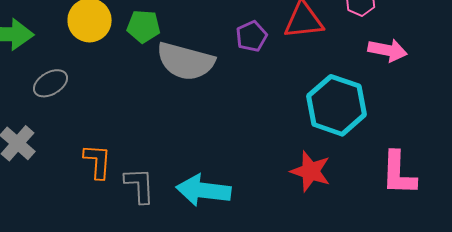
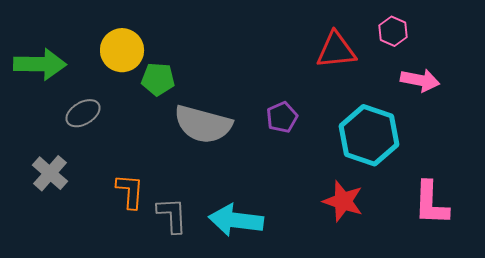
green pentagon: (144, 26) -> (158, 79), moved
purple pentagon: (252, 36) -> (282, 117), moved
gray semicircle: (186, 61) -> (203, 124), moved

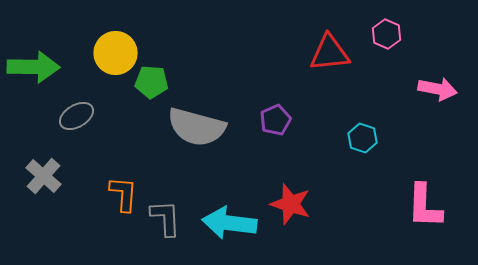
pink arrow: (420, 80) -> (438, 89), moved
cyan hexagon: (369, 135) -> (362, 138), size x0.5
red star: (343, 201) -> (290, 204), moved

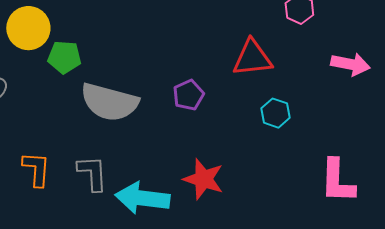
red triangle: (330, 53) -> (252, 58), moved
gray L-shape: (166, 218) -> (92, 173), moved

